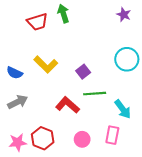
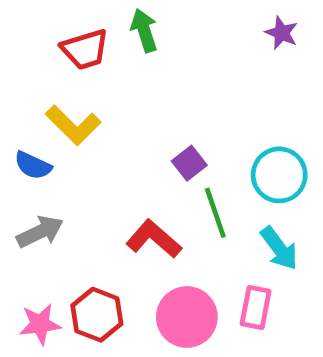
cyan circle: (127, 59) -> (279, 175), moved
yellow L-shape: (46, 64) -> (73, 125), moved
green line: (95, 94) -> (215, 213), turned 75
pink circle: (82, 139) -> (187, 317), size x1.6

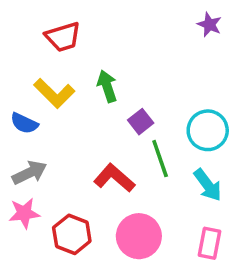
green arrow: (144, 30) -> (107, 86), moved
pink rectangle: (256, 308) -> (209, 243), moved
pink star: (40, 324) -> (24, 213), moved

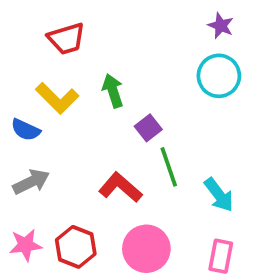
cyan circle: (208, 130) -> (219, 76), moved
pink star: (24, 213) -> (26, 245), moved

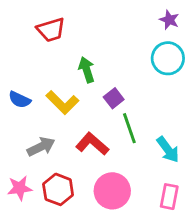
yellow L-shape: (57, 98) -> (62, 102), moved
gray arrow: (31, 182) -> (41, 147), moved

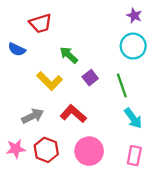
green arrow: (87, 70) -> (69, 55), turned -30
blue semicircle: (20, 100) -> (17, 49), moved
green line: (129, 128) -> (122, 86), moved

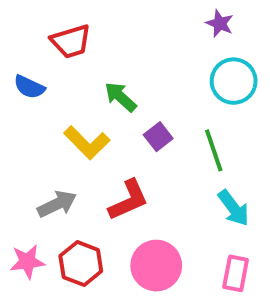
purple star: (134, 16) -> (220, 24), moved
red L-shape: (73, 114) -> (128, 200), turned 115

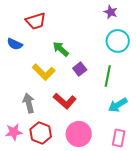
green line: (214, 150) -> (108, 76), turned 30
red L-shape: (128, 200) -> (65, 101), turned 65
gray arrow: (57, 204) -> (29, 103), turned -78
cyan arrow: (234, 208) -> (118, 105), turned 96

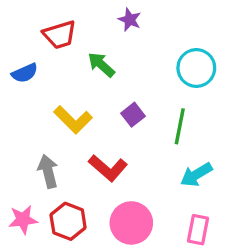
purple star: (111, 12) -> (130, 20), moved
blue semicircle: (15, 44) -> (25, 73), turned -49
green arrow: (61, 49) -> (101, 65), moved

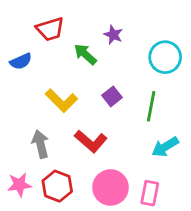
purple star: (130, 20) -> (113, 35), moved
pink rectangle: (198, 230) -> (150, 193), moved

